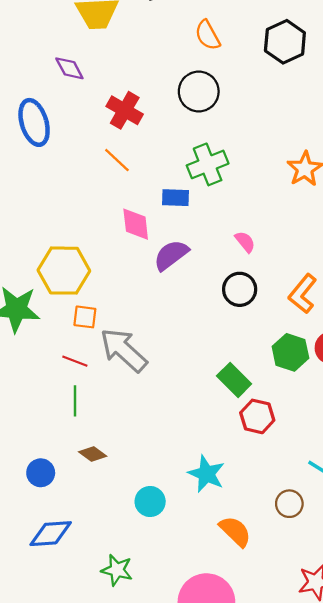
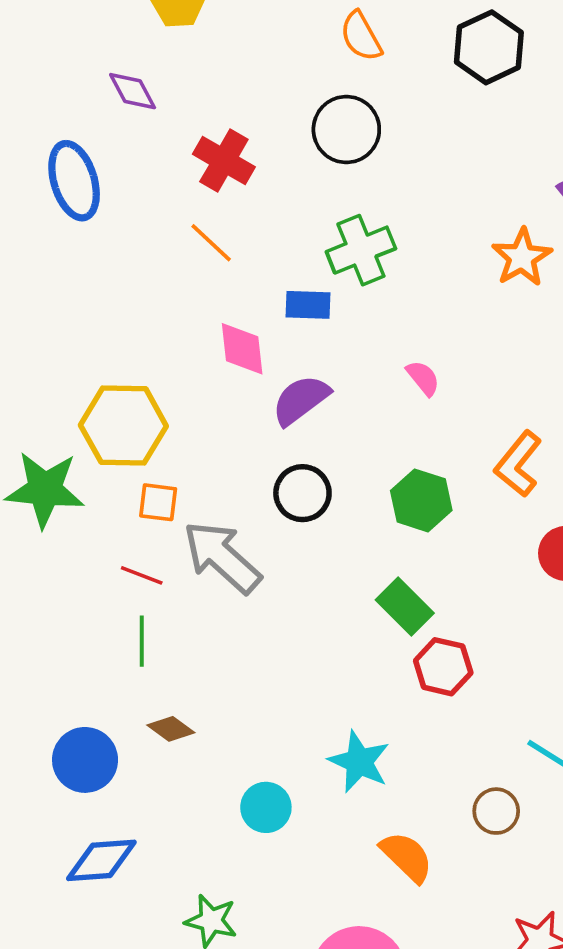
black circle: (240, 289) -> (302, 493), moved
green hexagon: (290, 352) -> (421, 500), moved
blue circle: (41, 473) -> (85, 760), size x1.4

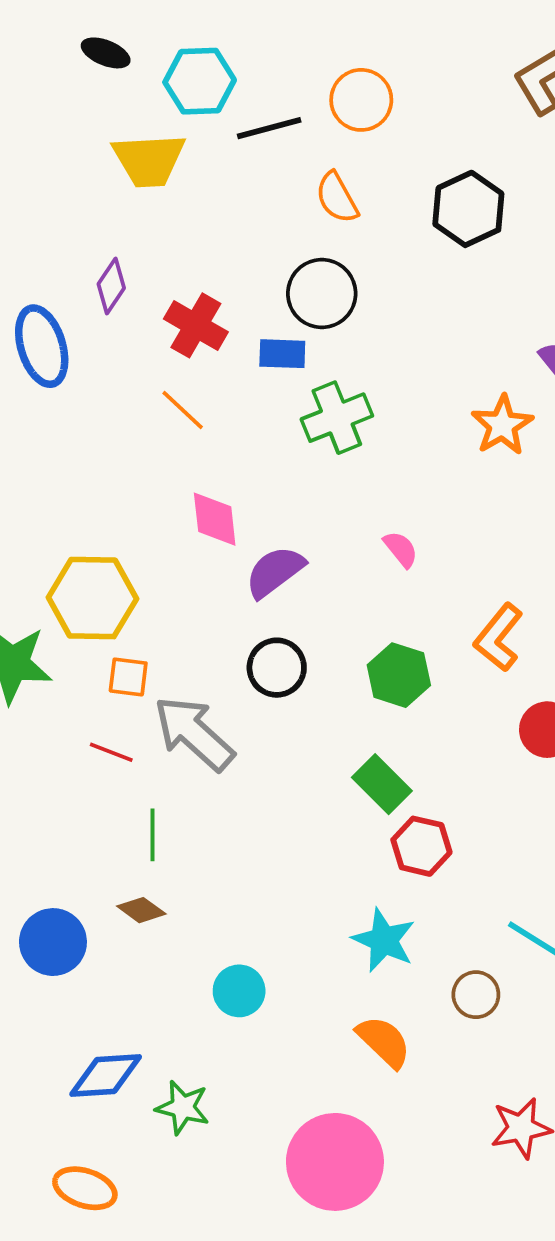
purple diamond: (133, 91) -> (111, 286), moved, turned 62
blue rectangle: (308, 305) -> (282, 354), moved
green line: (142, 641) -> (153, 835), moved
cyan star: (359, 762) -> (384, 940), moved
blue diamond: (101, 860) -> (106, 1075), moved

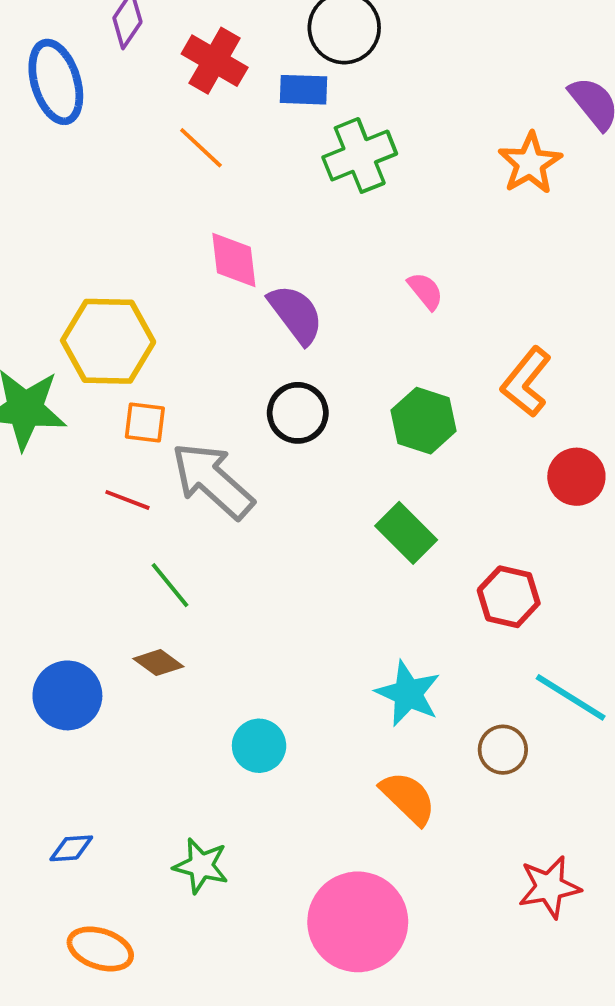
purple semicircle: (275, 572) -> (296, 314), turned 90
green line: (153, 835) -> (170, 585), turned -39
red hexagon: (421, 846) -> (509, 597), moved
blue diamond: (106, 1075) -> (71, 848), moved, size x0.6

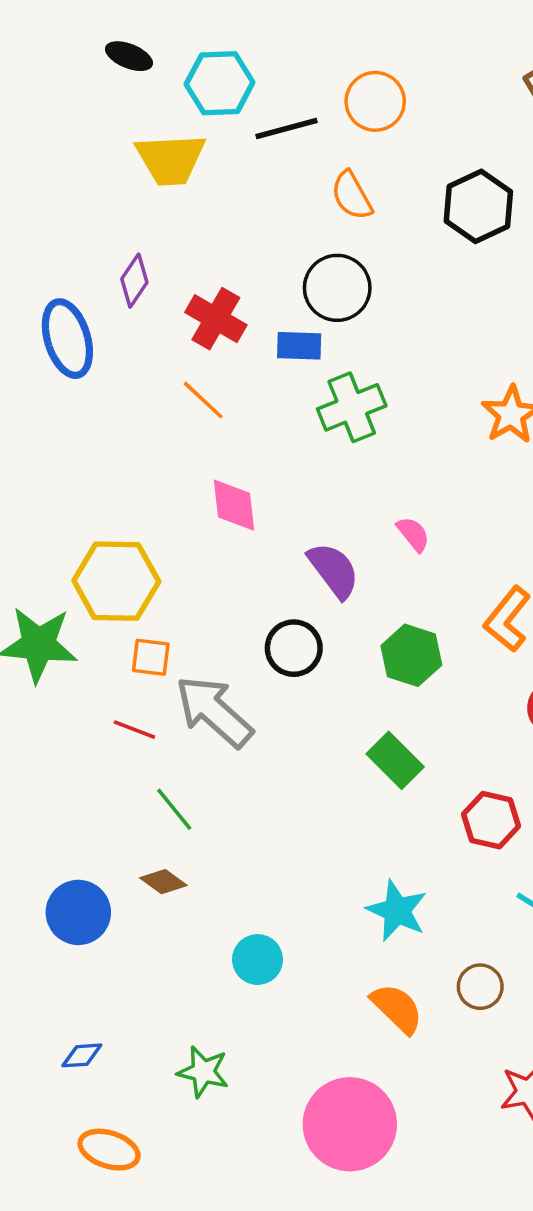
purple semicircle: (296, 314) -> (334, 570), moved
brown circle: (503, 750) -> (480, 987), moved

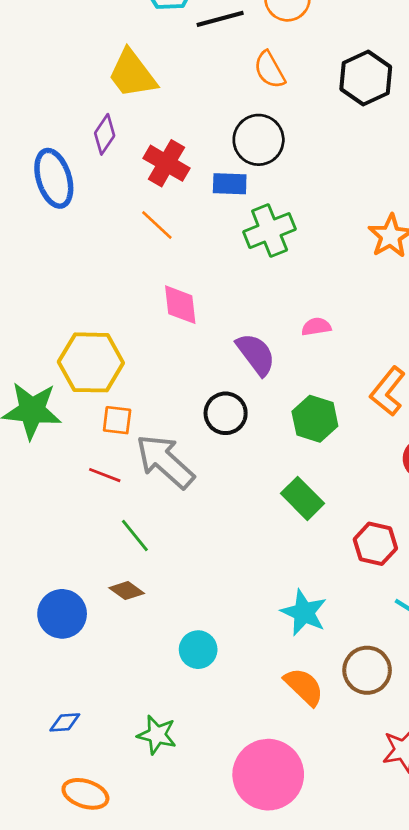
yellow trapezoid: (171, 159) -> (132, 74), moved, turned 56
pink semicircle: (413, 534) -> (316, 327), turned -60
brown circle: (480, 987) -> (367, 670), size x1.4

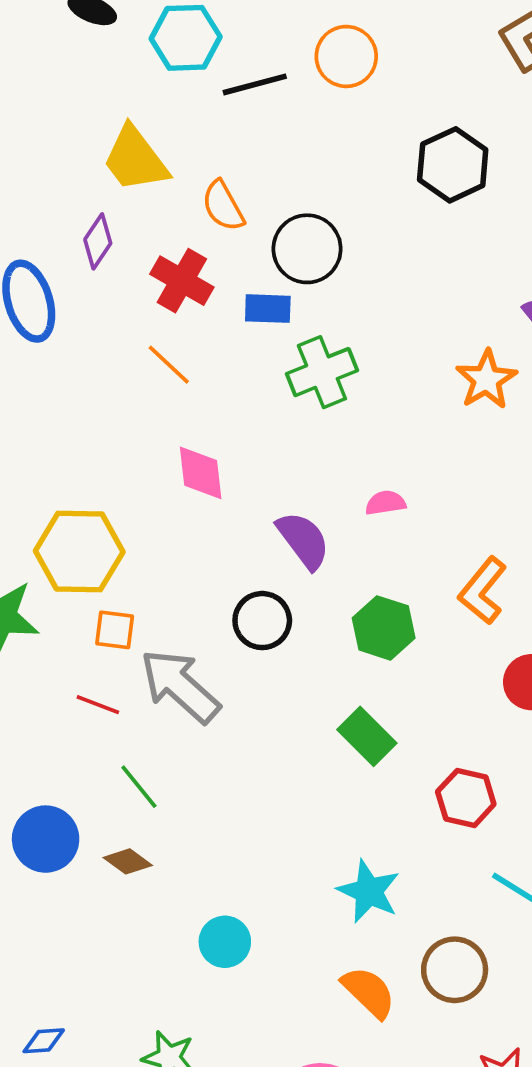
orange semicircle: (270, 70) -> (223, 206), moved
blue circle: (62, 614) -> (46, 839), moved

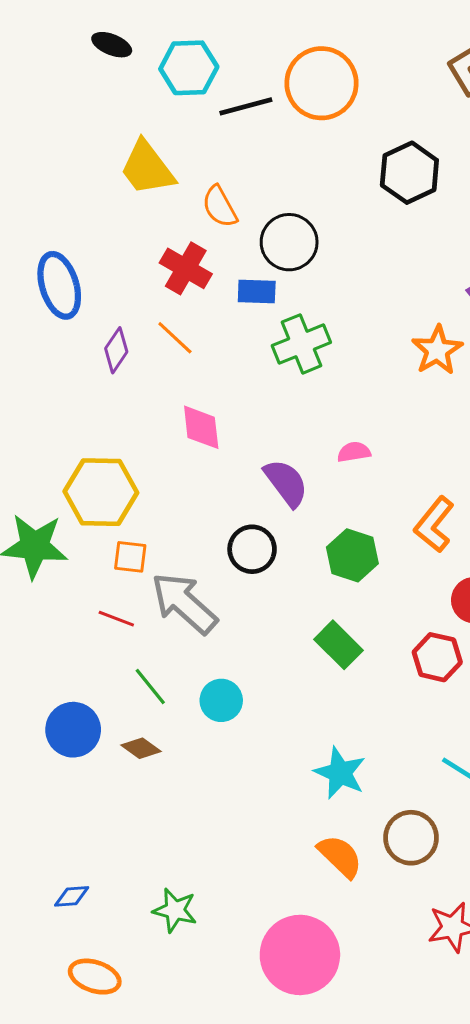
orange circle: (346, 56) -> (322, 83), size x1.4
purple diamond: (98, 241) -> (116, 350), moved
red hexagon: (466, 798) -> (437, 657), moved
cyan circle: (225, 942) -> (221, 700), moved

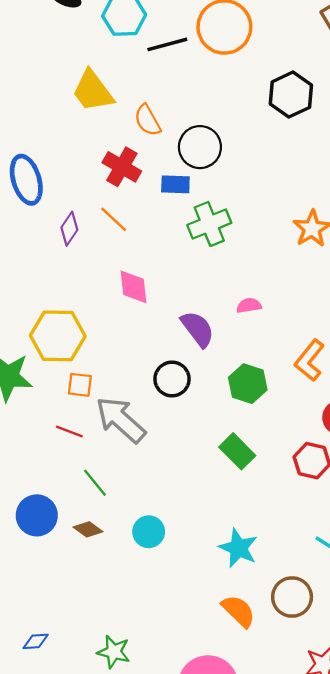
cyan circle: (221, 700) -> (149, 532), moved

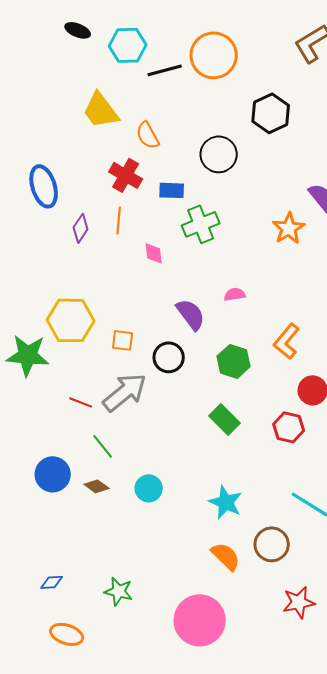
black circle: (200, 147) -> (219, 154), moved
orange line: (114, 219) -> (119, 220), turned 52
pink diamond: (134, 287) -> (154, 253), moved, size x0.7
orange square: (80, 385) -> (123, 340), moved
gray arrow: (121, 420) -> (125, 392), turned 99

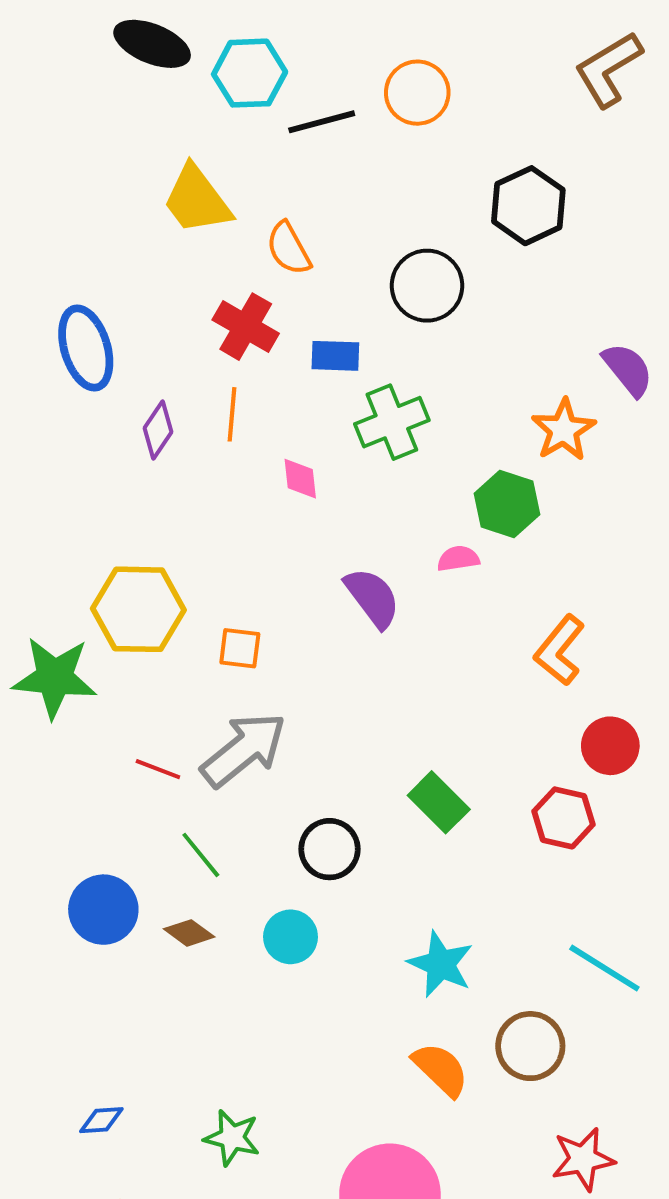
black ellipse: (78, 30) -> (152, 44), size x1.5
orange circle: (214, 55) -> (417, 93), size x0.7
black circle: (169, 357) -> (330, 849), moved
green hexagon: (234, 361) -> (507, 504), moved

